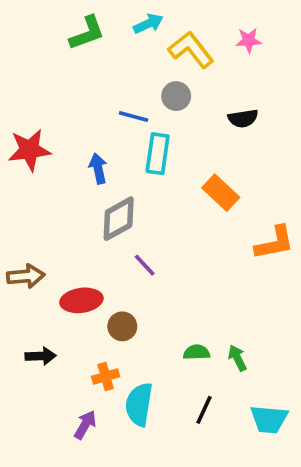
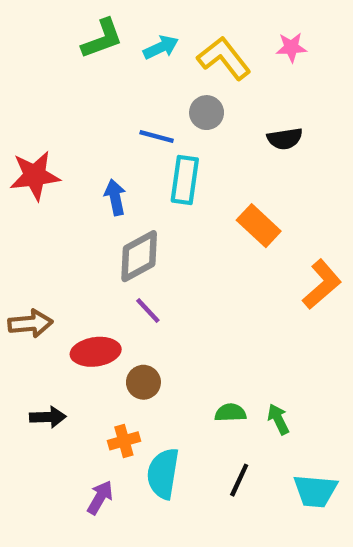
cyan arrow: (148, 24) -> (161, 47), moved
orange L-shape: (275, 243) -> (322, 284), turned -30
purple line: (145, 265) -> (148, 310), moved

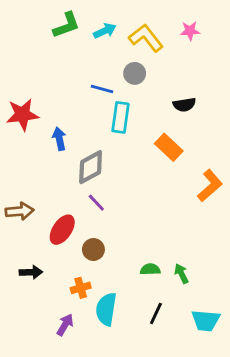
black semicircle: (285, 139) -> (184, 105), moved
blue arrow: (115, 197) -> (59, 139), moved
red ellipse: (96, 352) -> (62, 230), turned -48

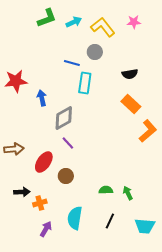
orange rectangle: (169, 147) -> (131, 104), moved
orange cross: (81, 288) -> (40, 203), moved

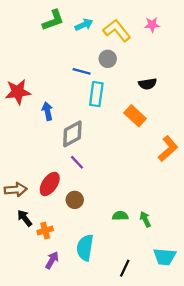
orange rectangle: (131, 104) -> (135, 116), moved
brown arrow: (14, 149) -> (16, 190), moved
black arrow: (22, 192) -> (25, 218), turned -126
black line: (110, 221) -> (125, 268), moved

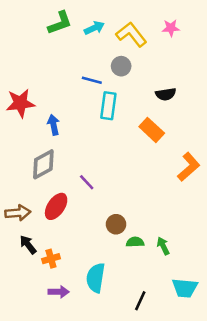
gray diamond: (72, 134) -> (43, 164), moved
brown circle: (75, 200) -> (116, 224), moved
purple arrow: (52, 260) -> (59, 292), turned 60

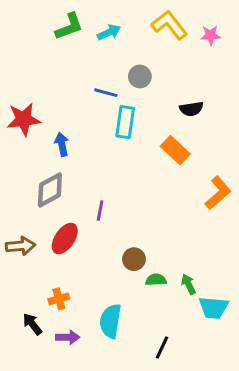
pink star: (171, 28) -> (211, 35), moved
yellow L-shape: (131, 34) -> (169, 25), moved
purple line: (87, 182) -> (100, 211), turned 54
black arrow: (28, 245) -> (32, 324), moved
cyan trapezoid: (185, 288) -> (213, 308), moved

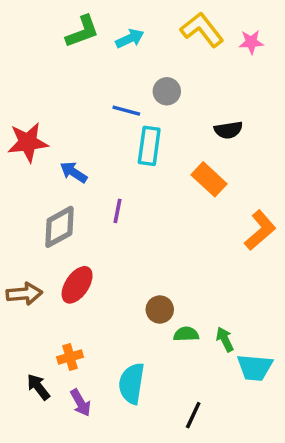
blue arrow: (62, 144) -> (74, 172), turned -45
purple line: (100, 211) -> (118, 211), moved
purple arrow: (68, 337) -> (81, 403), turned 60

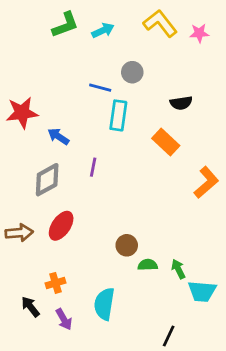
black line: (193, 415) -> (169, 336), moved

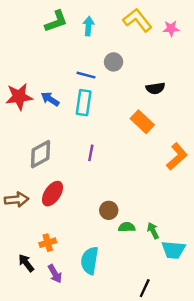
cyan arrow: (103, 30) -> (88, 26), turned -60
cyan rectangle: (118, 115) -> (84, 103), moved
blue arrow: (58, 136) -> (50, 99), moved
purple line: (93, 167) -> (91, 153), moved

